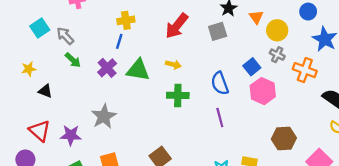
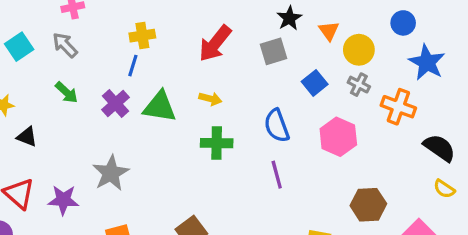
gray arrow: (65, 36) -> (65, 45), moved
blue square: (252, 67) -> (315, 83), moved

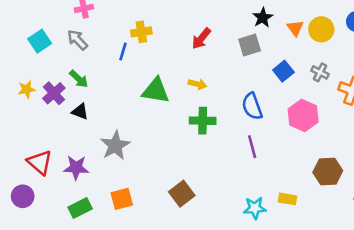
red arrow: (215, 43) -> (201, 38), size x0.7
yellow circle: (359, 50) -> (321, 29), moved
blue line: (133, 66) -> (123, 52), moved
purple cross: (115, 104) -> (54, 93), moved
black triangle: (27, 137) -> (80, 112), moved

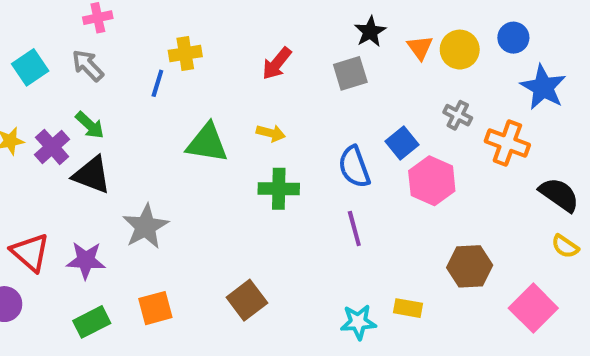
blue square: (283, 71) -> (402, 143), moved
black triangle: (80, 112) -> (92, 175), size x1.5

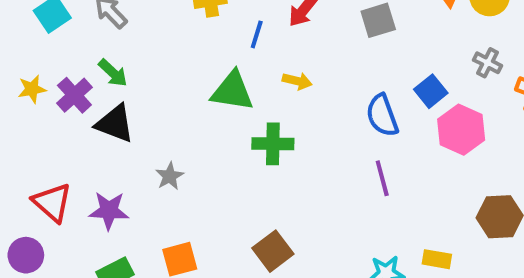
blue line: (157, 83) -> (257, 34), moved
green cross: (279, 189) -> (273, 144), moved
gray star: (145, 227) -> (170, 176), size x0.6

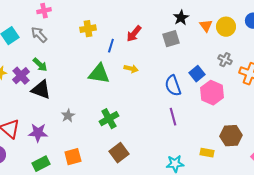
green cross: (273, 144) -> (109, 119), moved, turned -30
yellow rectangle: (437, 259) -> (207, 153), moved

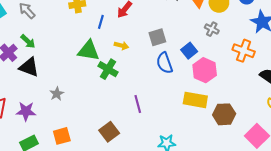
gray square: (171, 39) -> (157, 37), moved
gray cross: (225, 60) -> (212, 29), moved
purple line: (173, 117) -> (138, 104), moved
green cross: (109, 119) -> (108, 69), moved, turned -30
yellow rectangle: (207, 153) -> (195, 100), moved, size x1.6

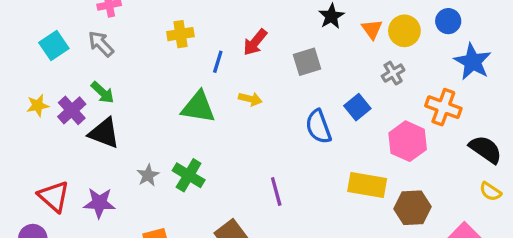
gray cross: (212, 29) -> (393, 73), turned 32
gray square: (157, 37) -> (307, 62), moved
green cross: (108, 69) -> (189, 175), moved
pink hexagon: (205, 70) -> (408, 141), moved

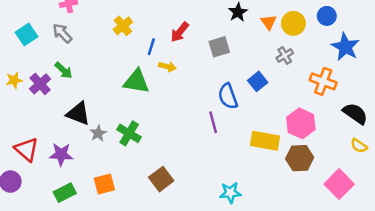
yellow cross: (180, 34) -> (123, 26), turned -30
yellow arrow: (250, 99) -> (167, 67), moved
black triangle: (104, 133) -> (78, 114), moved
pink hexagon: (408, 141) -> (301, 123), moved
purple line: (276, 192) -> (213, 122), moved

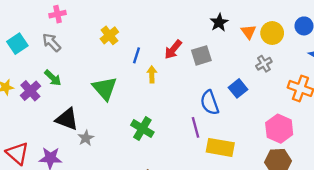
red arrow: (180, 32) -> (173, 50), moved
yellow arrow: (167, 67) -> (152, 74), turned -105
green triangle: (136, 81) -> (105, 88), moved, turned 40
green cross: (129, 133) -> (142, 129), moved
yellow rectangle: (265, 141) -> (220, 147), moved

